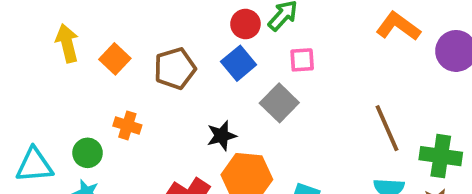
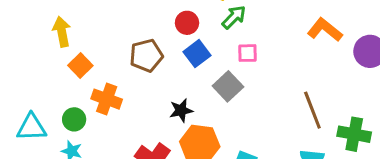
red circle: (245, 24) -> (187, 23), moved
orange square: (115, 59) -> (80, 65), moved
orange cross: (127, 125) -> (107, 99), size x1.4

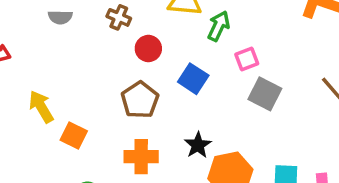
red circle: (187, 23) -> (148, 49), moved
gray square: (228, 86) -> (265, 94), moved
orange cross: (107, 99) -> (141, 157), moved

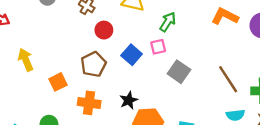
green arrow: (219, 26) -> (168, 22), moved
pink square: (247, 59) -> (158, 47), moved
orange square: (74, 136) -> (58, 82), moved, turned 30

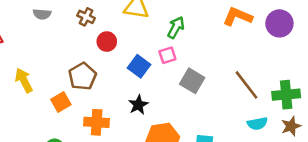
brown pentagon: (93, 64) -> (82, 76), moved
black star: (129, 100) -> (138, 105), moved

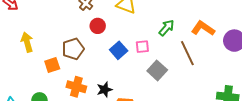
green arrow: (176, 27) -> (167, 28), moved
brown line: (247, 85) -> (187, 53), moved
black star: (138, 105) -> (105, 90), moved

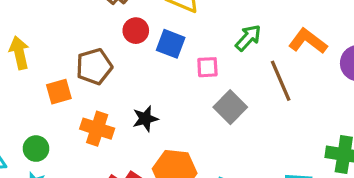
blue square: (119, 50) -> (171, 44), moved, turned -30
black star: (105, 90) -> (145, 119), moved

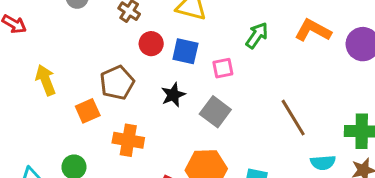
brown line: (281, 81) -> (293, 118), moved
gray square: (230, 107) -> (215, 112), moved
black star: (145, 119) -> (173, 95), moved

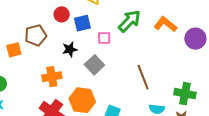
green arrow: (257, 35) -> (129, 21), size x1.4
blue square: (185, 51) -> (82, 23), turned -36
orange cross: (128, 140) -> (52, 77), moved, turned -30

